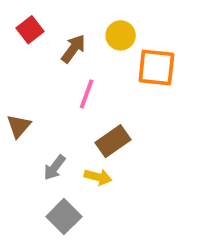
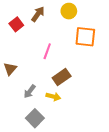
red square: (30, 30) -> (16, 24), moved
yellow circle: (121, 35) -> (69, 11), moved
brown arrow: (73, 49) -> (38, 14), moved

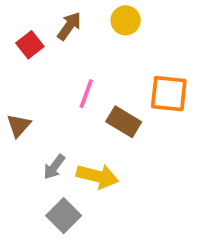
orange square: (85, 37) -> (169, 94), moved
brown rectangle: (62, 77) -> (124, 122), moved, turned 66
yellow arrow: (53, 97) -> (97, 176), size x1.5

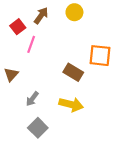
pink line: (86, 94) -> (31, 44), moved
yellow arrow: (97, 176) -> (71, 104), moved

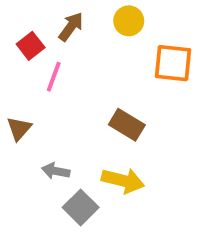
orange square: (100, 56) -> (173, 63), moved
gray arrow: (32, 99) -> (56, 171), turned 64
gray square: (38, 128) -> (81, 207), moved

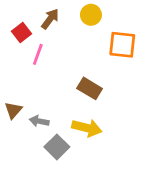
brown triangle: (19, 129) -> (13, 110), moved

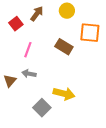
pink line: (38, 54) -> (28, 50), moved
brown rectangle: (90, 88) -> (64, 47), moved
gray arrow: (39, 121) -> (29, 74), moved

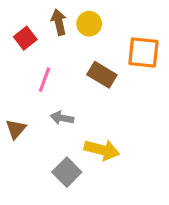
yellow circle: (67, 11) -> (89, 24), moved
brown arrow: (37, 14) -> (59, 22), turned -49
gray arrow: (29, 74) -> (62, 118), moved

